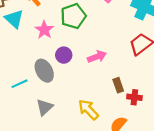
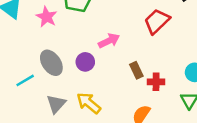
purple circle: (64, 55) -> (85, 62), moved
yellow arrow: (88, 110) -> (89, 103), moved

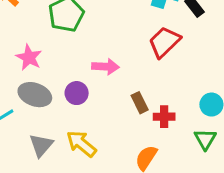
pink star: (47, 17) -> (29, 57), moved
pink arrow: (109, 41) -> (105, 67), turned 30
gray ellipse: (51, 63) -> (35, 95), turned -35

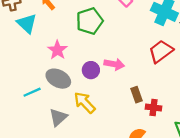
purple circle: (77, 93) -> (91, 70), moved
yellow arrow: (81, 144) -> (85, 103), moved

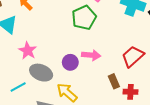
green pentagon: (90, 21) -> (84, 18), moved
pink star: (57, 50) -> (28, 51), moved
red trapezoid: (161, 51) -> (133, 56), moved

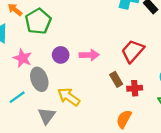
green pentagon: (84, 18) -> (38, 21), moved
purple circle: (70, 62) -> (61, 55), moved
gray ellipse: (41, 73) -> (39, 79), turned 55

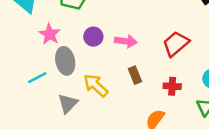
brown rectangle: (116, 79) -> (135, 75), moved

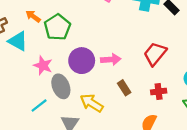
purple circle: (93, 37) -> (82, 61), size x1.5

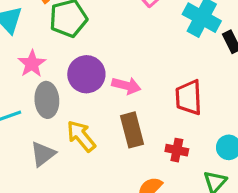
red trapezoid: (155, 54) -> (189, 97), turned -60
brown rectangle: (124, 88) -> (132, 130), size x1.5

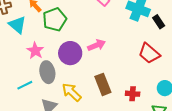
pink arrow: (126, 86) -> (97, 45), moved, turned -30
red trapezoid: (189, 97) -> (149, 53), moved, turned -40

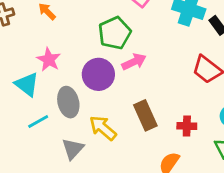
green pentagon: (55, 19) -> (115, 33), moved
cyan triangle: (17, 25) -> (27, 84), moved
pink star: (35, 51) -> (49, 60), moved

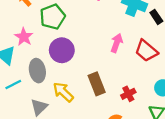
green pentagon: (115, 33) -> (53, 17), moved
pink arrow: (134, 62) -> (117, 43), moved, turned -48
red cross: (187, 126) -> (128, 94), turned -32

